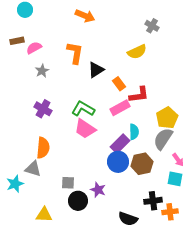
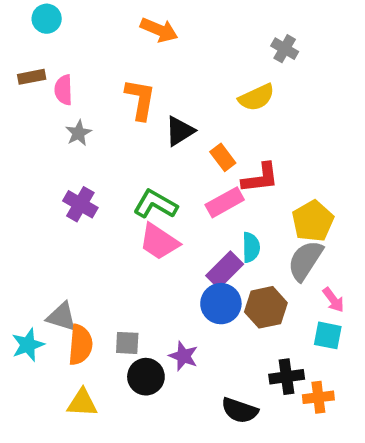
pink semicircle: (34, 48) -> (63, 90), turned -63
orange semicircle: (43, 148) -> (80, 345), moved

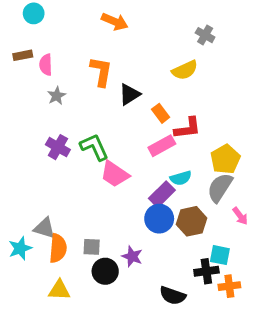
green L-shape: (155, 204) -> (94, 147), moved, turned 36
cyan semicircle: (251, 247) -> (181, 178), turned 75
cyan square: (328, 335) -> (220, 255), moved

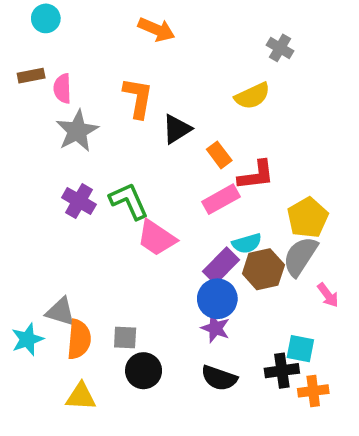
gray star: (57, 96) -> (77, 131), size x1.6
brown hexagon: (192, 221) -> (263, 269), moved
purple star: (132, 256) -> (215, 328), moved
black semicircle: (173, 296) -> (219, 378), moved

